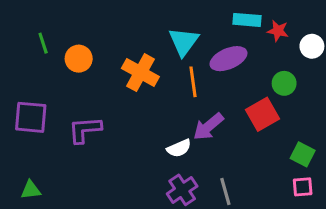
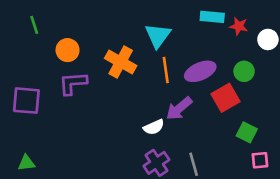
green line: (43, 43) -> (34, 25), moved
purple ellipse: (228, 59) -> (200, 71), moved
purple L-shape: (85, 130) -> (73, 83), moved
green square: (303, 154) -> (247, 132), moved

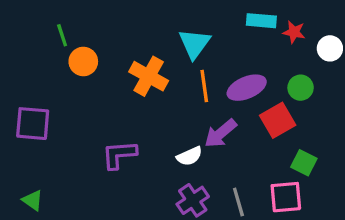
green line: (34, 25) -> (62, 35), moved
purple L-shape: (73, 83) -> (119, 155), moved
pink square: (260, 160) -> (286, 197), moved, size x1.5
green triangle: (26, 163) -> (33, 200), turned 42

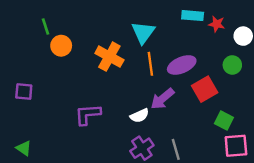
green circle: (301, 88) -> (232, 65), moved
purple square: (33, 124) -> (24, 92), size x0.7
pink square: (286, 197) -> (236, 146), moved

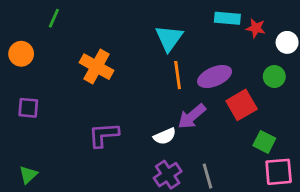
green line: (46, 26) -> (54, 18), moved, turned 42
orange circle: (61, 46) -> (21, 54), moved
orange cross: (109, 57) -> (97, 67), moved
green triangle: (24, 148) -> (28, 175), turned 42

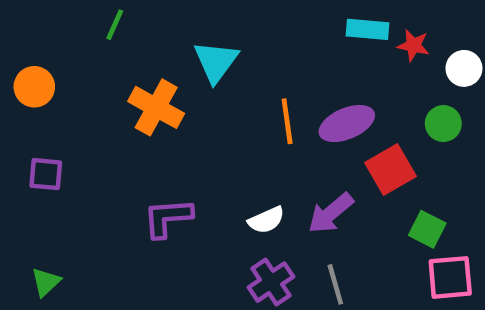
green line: (54, 18) -> (115, 25), moved
cyan triangle: (169, 38) -> (216, 61), moved
purple arrow: (192, 116) -> (331, 213), moved

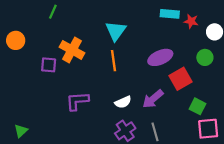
cyan triangle: (216, 61) -> (116, 31), moved
orange line: (287, 121) -> (113, 61), moved
purple square: (46, 174) -> (49, 65), moved

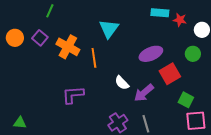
orange line: (113, 61) -> (94, 58), moved
purple square: (49, 65) -> (40, 38), moved, turned 35
white semicircle: (123, 102) -> (122, 83), moved, turned 70
green triangle: (21, 131) -> (20, 123), turned 48

